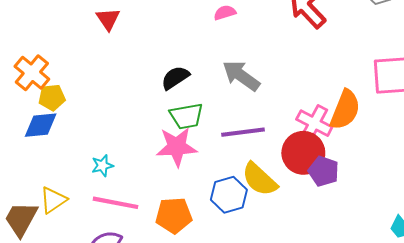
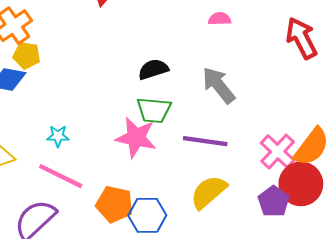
red circle: (303, 153) -> (301, 184), moved
yellow semicircle: (259, 179) -> (209, 192), turned 81
blue hexagon: (229, 195) -> (147, 215), moved

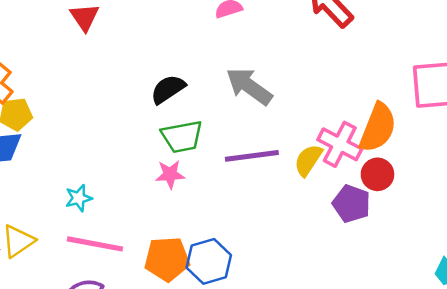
pink star: (136, 138) -> (170, 174), size x0.6
red circle: (301, 184) -> (377, 174), size x0.6
yellow semicircle: (209, 192) -> (308, 160), moved, size x0.7

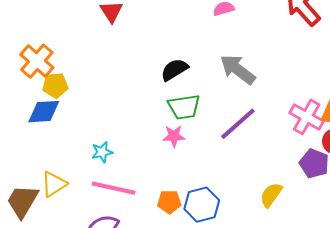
purple line: (252, 156) -> (238, 124), turned -36
yellow semicircle: (308, 160) -> (271, 195), moved
orange pentagon: (167, 259) -> (169, 202), size x0.7

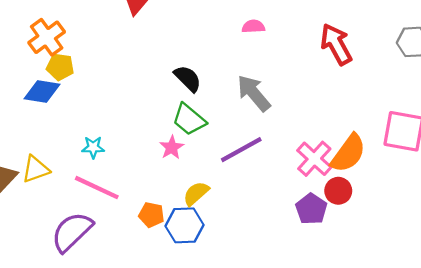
black semicircle: (174, 70) -> (188, 78), turned 64
green trapezoid: (184, 107) -> (189, 120), turned 36
pink star: (174, 136) -> (172, 147), turned 30
yellow semicircle: (271, 195) -> (196, 193), moved

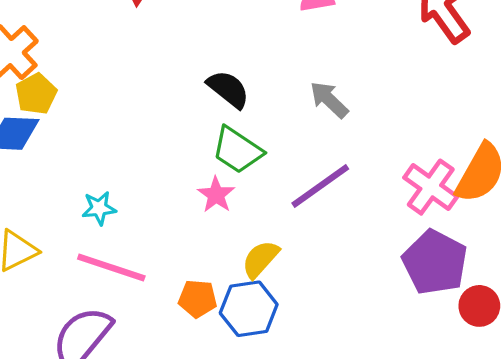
yellow pentagon: (60, 67) -> (36, 94), turned -30
gray arrow: (254, 93) -> (329, 100), size x0.7
red circle: (338, 191) -> (479, 306), moved
purple pentagon: (311, 209) -> (435, 262), size x1.4

